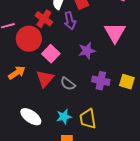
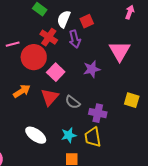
purple cross: (101, 81) -> (98, 113), moved

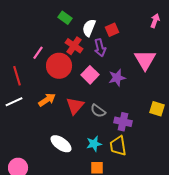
pink line: (13, 44) -> (38, 53), turned -40
pink square: (56, 72) -> (90, 75), moved

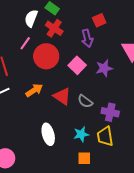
white semicircle: (89, 28) -> (31, 18), moved
red cross: (74, 46) -> (54, 28), moved
red triangle: (75, 106) -> (62, 96), turned -36
white ellipse: (61, 144) -> (48, 134), turned 40

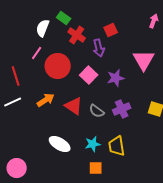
red cross: (54, 28) -> (77, 35), moved
purple cross: (110, 112) -> (122, 109), moved, turned -36
white ellipse: (48, 134) -> (60, 144), turned -45

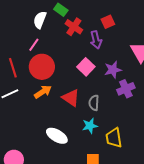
red circle: (58, 66) -> (42, 67), moved
purple cross: (122, 109) -> (126, 89), moved
gray semicircle: (97, 111) -> (94, 103), turned 56
cyan star: (93, 144) -> (90, 126), moved

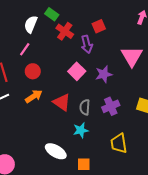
red circle: (42, 67) -> (33, 71), size x0.6
purple cross: (126, 89) -> (111, 106), moved
white ellipse: (57, 136) -> (56, 151), moved
yellow trapezoid: (114, 138) -> (119, 143), moved

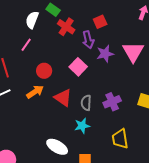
red circle: (33, 71) -> (44, 71), moved
purple star: (104, 74) -> (105, 54), moved

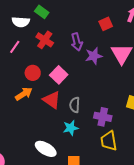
white semicircle: (32, 20) -> (21, 22), turned -108
red square: (100, 22) -> (106, 24), moved
red cross: (66, 27) -> (45, 40), moved
pink square: (78, 67) -> (59, 75), moved
purple cross: (112, 102) -> (103, 117), moved, turned 36

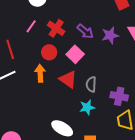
red cross: (45, 40) -> (56, 28), moved
purple arrow: (77, 42) -> (85, 31), moved, turned -36
orange arrow: (24, 94) -> (40, 73), turned -60

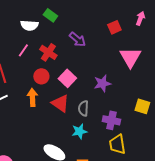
purple arrow: (85, 31) -> (77, 39), moved
purple star: (110, 35) -> (102, 83), moved

